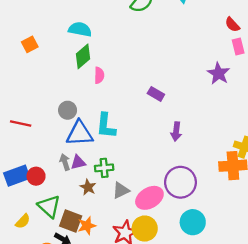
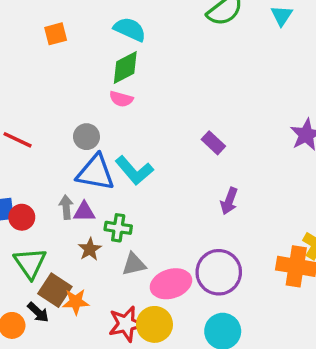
pink semicircle: (99, 75) -> (121, 99), moved, turned 91
cyan L-shape: (106, 126) -> (134, 170), turned -60

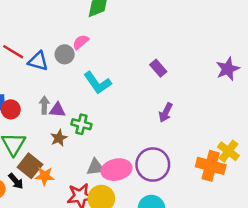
pink semicircle: (121, 99) -> (81, 42), moved, turned 119
blue triangle: (96, 173) -> (38, 61), moved, size x0.7
gray triangle: (134, 264) -> (95, 167), moved

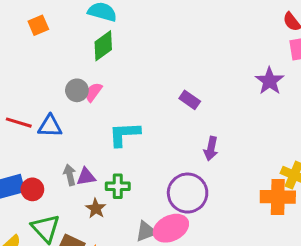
gray circle: (65, 54) -> (77, 90), moved
cyan L-shape: (98, 83) -> (124, 134), turned 136
purple circle: (153, 165) -> (188, 193), moved

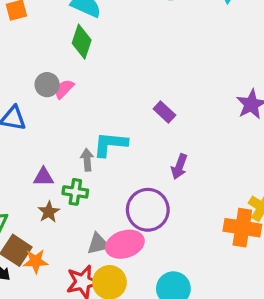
green diamond: (103, 46) -> (82, 42), turned -44
cyan L-shape: (124, 134) -> (110, 144), moved
gray arrow: (70, 175) -> (87, 160), moved

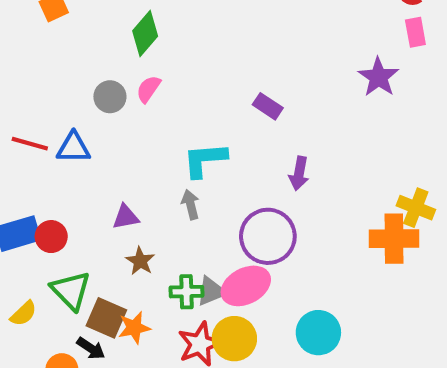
green diamond: (82, 42) -> (145, 33), turned 32
pink semicircle: (64, 89) -> (148, 89), moved
gray arrow: (87, 160) -> (190, 205), moved
green cross: (75, 192) -> (186, 292), moved

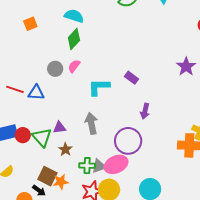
cyan L-shape: (205, 160) -> (99, 87), moved
gray arrow: (190, 205) -> (91, 123), size x1.5
green triangle: (71, 290) -> (42, 137), moved

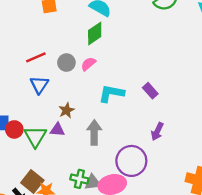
red line: (15, 89) -> (36, 57), moved, turned -54
blue triangle: (36, 93) -> (39, 85), turned 48
brown star: (65, 149) -> (67, 110), moved

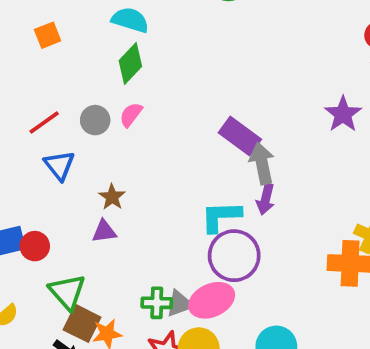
purple rectangle: (150, 91) -> (240, 136), size x1.5
cyan L-shape: (111, 93) -> (221, 216), moved
gray arrow: (94, 132) -> (262, 163), moved
green triangle: (35, 137) -> (67, 292), moved

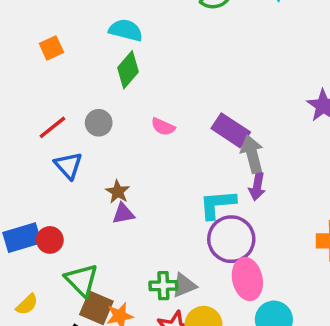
pink semicircle: (131, 115) -> (163, 127), moved, turned -100
purple triangle: (104, 231) -> (123, 214), moved
pink ellipse: (212, 300) -> (247, 279), moved, turned -75

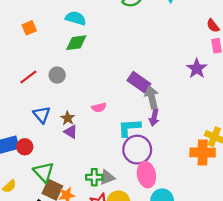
green diamond: (128, 70) -> (76, 43), turned 40
pink semicircle: (163, 127) -> (99, 107), moved, turned -40
blue triangle: (68, 166) -> (42, 115), moved
purple triangle: (123, 214) -> (71, 132), turned 40

